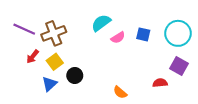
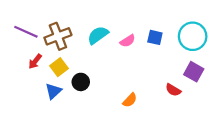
cyan semicircle: (101, 23) -> (98, 35), moved
red semicircle: (160, 83) -> (173, 90), turned -144
orange semicircle: (120, 92) -> (130, 100), turned -88

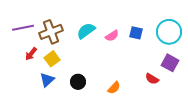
purple line: (26, 32) -> (23, 28), turned -35
black circle: (81, 82) -> (78, 82), moved

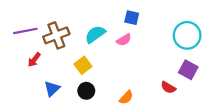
blue square: (136, 33) -> (132, 18), moved
yellow square: (52, 59) -> (83, 65), moved

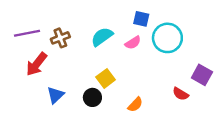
brown cross: (56, 35) -> (60, 38), size x0.7
cyan circle: (187, 35) -> (167, 38), moved
red arrow: (34, 60) -> (37, 64), size x1.5
yellow square: (83, 65) -> (106, 78), moved

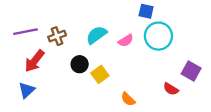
blue square: (141, 19) -> (146, 11), moved
blue triangle: (56, 95) -> (27, 90), moved
black circle: (92, 97) -> (80, 64), moved
orange semicircle: (135, 105) -> (128, 99), turned 91

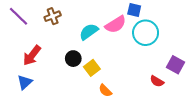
purple line: (25, 32) -> (19, 16), moved, turned 55
brown cross: (57, 36) -> (53, 16), moved
pink semicircle: (126, 41) -> (116, 24), moved, size x1.5
orange semicircle: (128, 99) -> (105, 91), moved

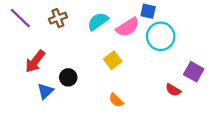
cyan semicircle: (89, 32) -> (98, 21), moved
black circle: (73, 59) -> (68, 77), moved
yellow square: (92, 68) -> (113, 60), moved
blue triangle: (25, 82) -> (45, 91), moved

